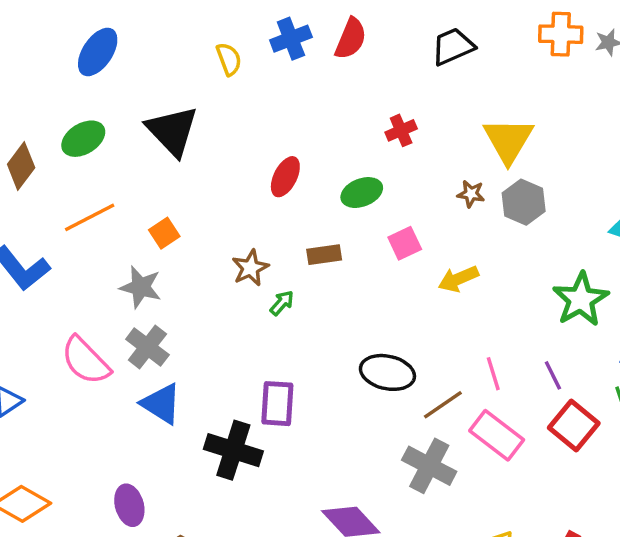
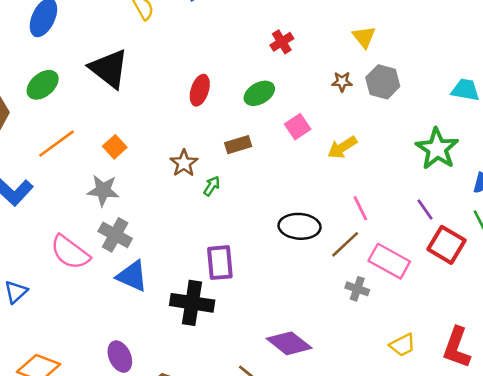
yellow triangle: (508, 140) -> (364, 37), size x0.6
pink line: (493, 374) -> (360, 208), moved
gray cross: (429, 466) -> (357, 289), moved, size x0.6

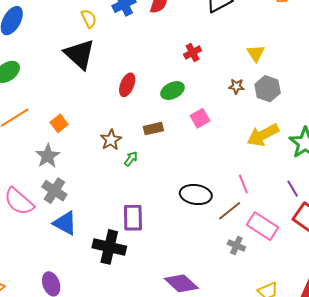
black triangle: (109, 69) -> (80, 54), moved
yellow arrow: (342, 147) -> (263, 135), moved, size x1.4
gray star: (103, 190) -> (48, 156), turned 30

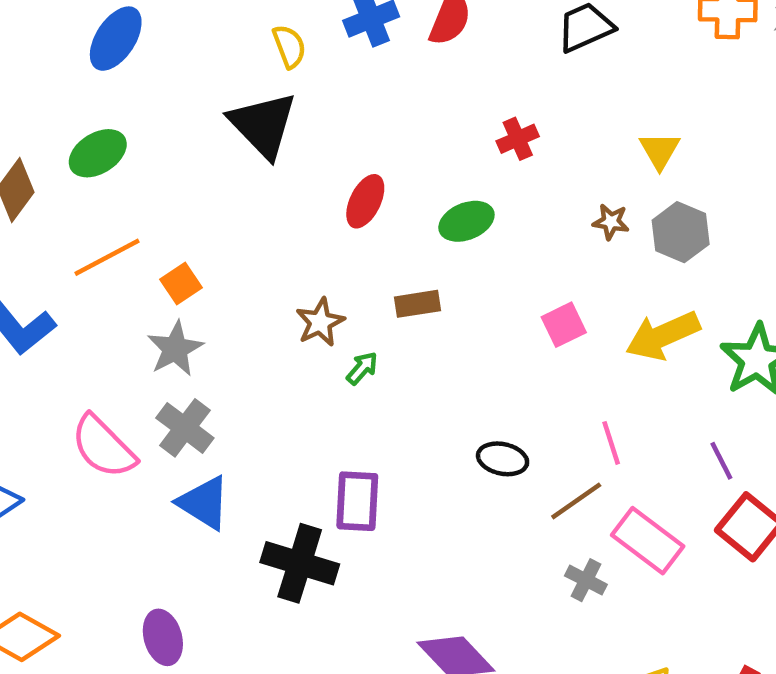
pink square: (200, 118) -> (564, 325), moved
orange square: (59, 123) -> (181, 283), moved
black ellipse: (196, 194) -> (503, 459), size x0.7

